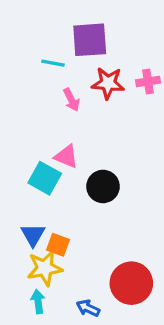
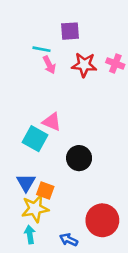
purple square: (90, 40) -> (70, 31), size x0.7
pink cross: (148, 81) -> (115, 63), turned 30
pink arrow: (71, 100) -> (49, 65), moved
black circle: (103, 186) -> (79, 158), moved

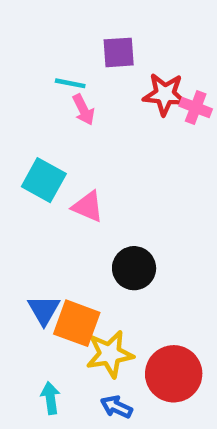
red star: (84, 65) -> (165, 94), moved
cyan square: (35, 139) -> (44, 180), moved
orange square: (45, 190) -> (77, 323), size x1.5
yellow star: (35, 209) -> (110, 354), moved

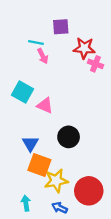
pink cross: (196, 107) -> (95, 64), moved
blue triangle: (44, 310) -> (30, 144), moved

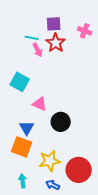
red star: (84, 48) -> (56, 43), moved, turned 30
pink cross: (95, 64) -> (85, 31), moved
pink triangle: (45, 105) -> (40, 104), moved
orange square: (39, 165) -> (22, 147), moved

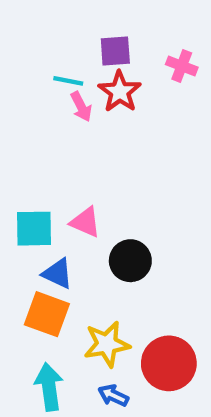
cyan square: (20, 82) -> (34, 229), moved, turned -30
blue triangle: (27, 128) -> (58, 274), turned -35
cyan arrow: (23, 181) -> (49, 387), size x1.5

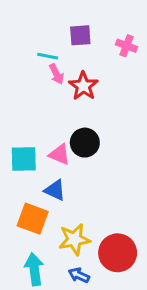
red star: (120, 92) -> (83, 86), moved
black circle: (130, 261) -> (85, 143), moved
blue triangle: (58, 274) -> (55, 190), moved

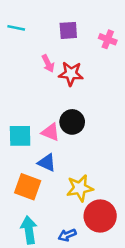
cyan line: (48, 56) -> (16, 28), moved
red star: (83, 86) -> (71, 74), turned -30
yellow star: (74, 239) -> (80, 188), moved
blue arrow: (79, 275) -> (67, 235), turned -48

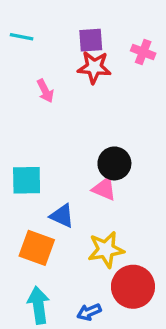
pink arrow: (48, 63) -> (45, 91), moved
red star: (71, 74) -> (94, 67), moved
black circle: (72, 122) -> (114, 163), moved
pink triangle: (51, 132) -> (104, 189), moved

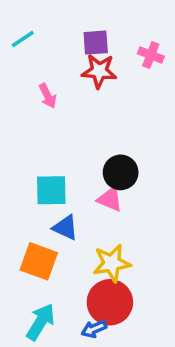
cyan line: (22, 37) -> (23, 39), turned -45
cyan square: (27, 180) -> (51, 190), moved
red circle: (133, 287) -> (110, 302), moved
cyan arrow: (38, 305) -> (41, 322), turned 39

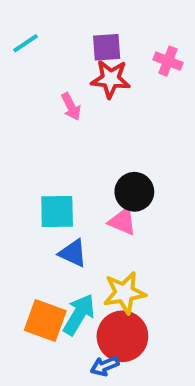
pink arrow: (48, 96) -> (71, 107), moved
orange square: (39, 261) -> (45, 320), moved
cyan arrow: (41, 322) -> (79, 315), moved

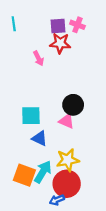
cyan line: (25, 43) -> (14, 24), turned -64
pink cross: (168, 61) -> (77, 25), moved

